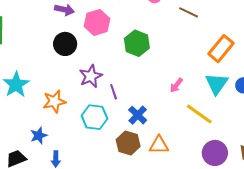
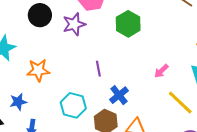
black circle: (65, 44) -> (40, 15), moved
purple star: (91, 76) -> (74, 24), moved
cyan hexagon: (94, 117) -> (73, 105), moved

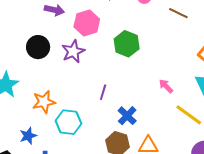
purple line: (98, 69) -> (103, 92), turned 35
pink arrow: (161, 71) -> (166, 86), turned 98
cyan hexagon: (73, 105) -> (68, 122), moved

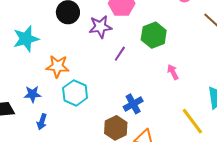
pink arrow: (166, 86) -> (173, 72), moved
purple line: (103, 92) -> (120, 54), moved

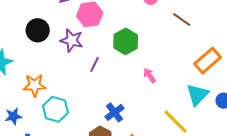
purple star: (100, 27) -> (72, 40), turned 30

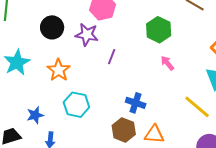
green hexagon: (126, 41) -> (159, 30), moved
orange star: (35, 85) -> (59, 70), moved, turned -30
blue cross: (115, 112) -> (136, 103), turned -30

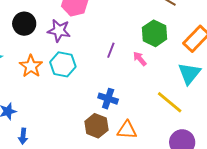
green hexagon: (159, 30) -> (155, 33), moved
purple line: (112, 57) -> (111, 50), moved
cyan hexagon: (76, 105) -> (63, 64), moved

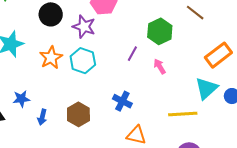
green hexagon: (155, 33) -> (160, 31), moved
yellow line: (170, 102) -> (183, 114), turned -52
brown hexagon: (96, 126) -> (78, 114), moved
blue arrow: (23, 136) -> (42, 117), moved

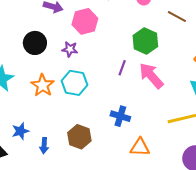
purple star: (84, 27) -> (70, 49), size x0.7
pink arrow: (160, 66) -> (151, 76), size x1.8

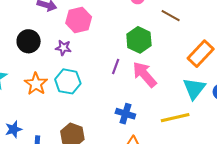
blue cross: (120, 116) -> (125, 114), moved

